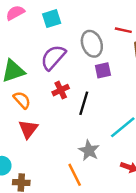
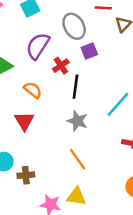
red cross: (61, 90) -> (61, 66), moved
orange semicircle: (22, 100) -> (33, 90), moved
gray star: (89, 150) -> (77, 121), moved

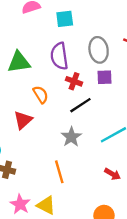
purple semicircle: (38, 46) -> (59, 56), turned -60
red cross: (61, 66) -> (74, 81), turned 35
black line: (75, 87) -> (80, 105), turned 30

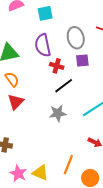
orange semicircle: (41, 95) -> (12, 79), moved
gray star: (71, 137) -> (58, 113), turned 30
orange line: (59, 172) -> (68, 165), moved, turned 42

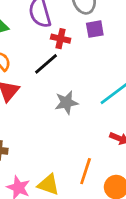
black line: (64, 86) -> (46, 64), moved

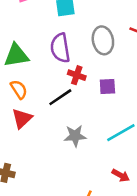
purple square: (95, 29) -> (107, 86), moved

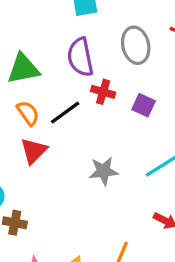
purple square: (107, 86) -> (144, 105), turned 30
black line: (60, 97) -> (65, 113), moved

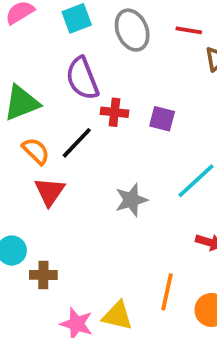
gray ellipse: (136, 45) -> (132, 30), moved

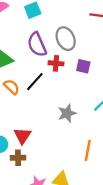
gray ellipse: (132, 30) -> (66, 39), moved
red triangle: (50, 192) -> (22, 136), moved
orange line: (167, 292) -> (88, 150), moved

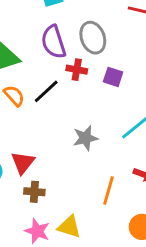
brown cross: (18, 158) -> (34, 192), moved

